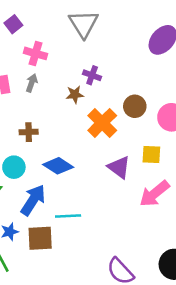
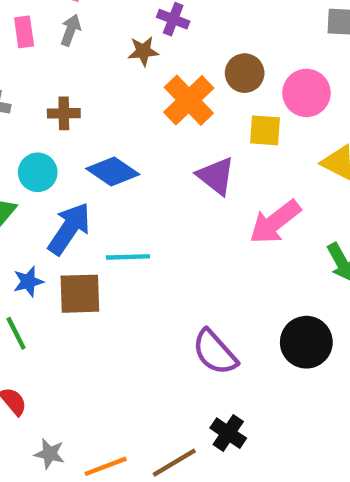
yellow square: (151, 154) -> (265, 130), moved

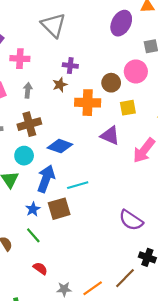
gray arrow: (71, 30) -> (28, 90), moved
pink circle: (306, 93) -> (136, 71), moved
orange cross: (189, 100) -> (88, 103), turned -30
brown cross: (64, 113) -> (29, 124), size x1.5

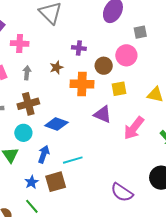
purple cross: (70, 66) -> (79, 48), moved
blue arrow: (46, 179) -> (44, 154), size x0.7

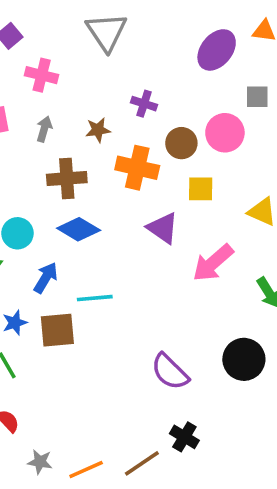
brown cross: (28, 104) -> (67, 178), moved

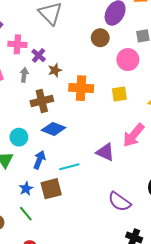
purple cross: (144, 104) -> (39, 55), moved, turned 32
brown circle: (181, 143) -> (100, 38), moved
purple triangle: (163, 228) -> (105, 152), moved

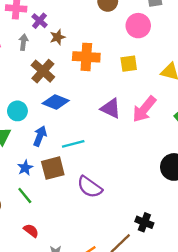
brown cross: (42, 101) -> (43, 71), turned -35
purple triangle: (105, 152) -> (111, 108), moved
purple semicircle: (119, 202) -> (90, 187), moved

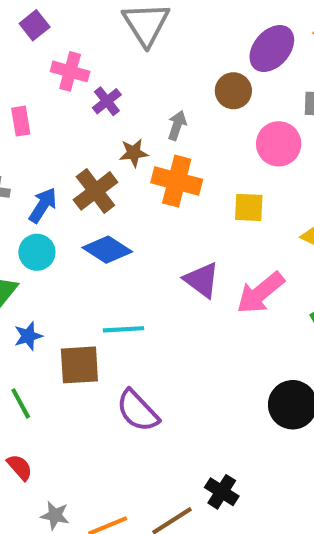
brown star: (58, 37) -> (134, 153), moved
gray arrow: (23, 42) -> (177, 125), moved
blue arrow: (40, 136) -> (43, 205), moved
blue star: (25, 168) -> (28, 336), moved

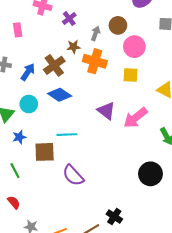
brown circle: (233, 91) -> (118, 25), moved
purple cross: (107, 101) -> (69, 18), moved
pink circle: (279, 144) -> (134, 47), moved
cyan circle: (37, 252) -> (29, 104), moved

